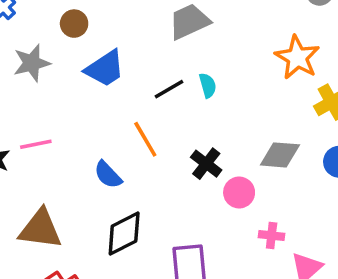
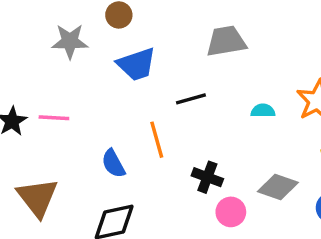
cyan semicircle: (208, 85) -> (263, 111), moved, turned -90
black cross: (206, 164) -> (207, 177), turned -32
brown triangle: (40, 229) -> (37, 197), turned 30

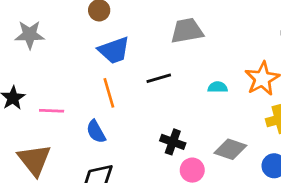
gray star: (70, 41) -> (30, 35), moved
pink line: (54, 118) -> (52, 111), moved
orange line: (157, 140) -> (109, 93), moved

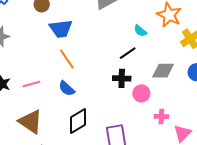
blue trapezoid: (114, 50) -> (61, 29), turned 30
black line: (159, 78) -> (128, 53), moved
cyan semicircle: (218, 87) -> (140, 31), turned -120

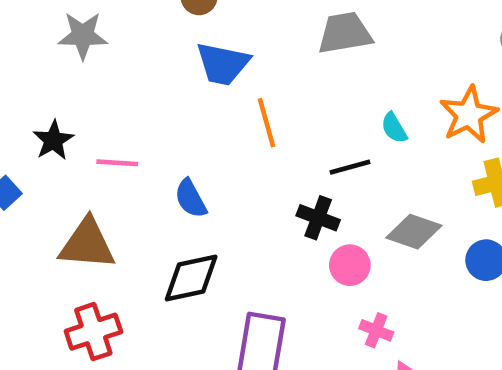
orange line: (67, 59) -> (267, 123), moved
brown triangle: (30, 122) -> (87, 244), turned -48

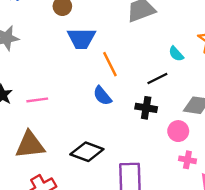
blue semicircle: (191, 199) -> (102, 96), moved
pink circle: (350, 265) -> (178, 131), moved
black diamond: (191, 278) -> (87, 152), turned 44

